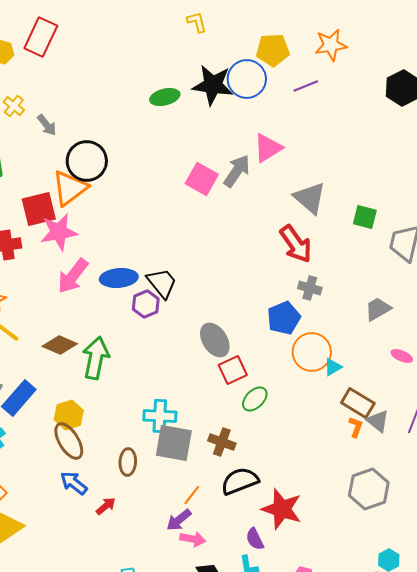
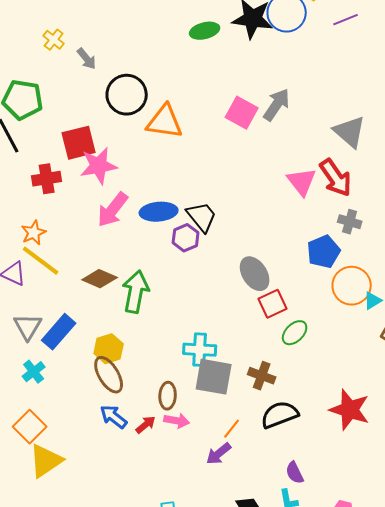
pink triangle: (268, 148) -> (302, 182), moved, turned -36
orange triangle: (70, 188) -> (165, 122), moved, turned 45
red arrow: (106, 506) -> (146, 425), moved
red star: (282, 509) -> (350, 410), moved
pink arrow: (193, 539) -> (177, 421), moved

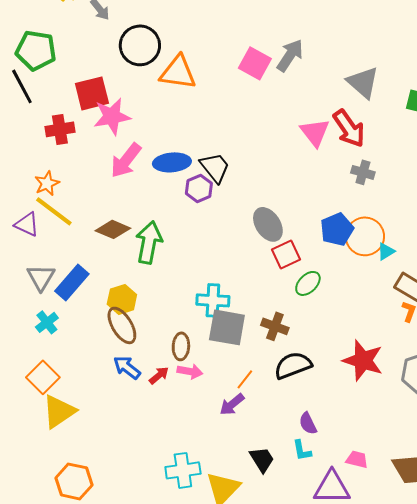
blue pentagon: (324, 252) -> (337, 229), moved

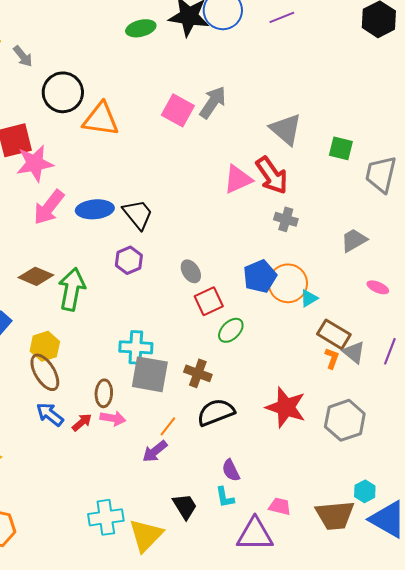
pink triangle: (315, 132) -> (238, 179), turned 44
purple hexagon: (199, 188) -> (129, 260), moved
gray ellipse: (268, 224) -> (191, 271), size x0.7

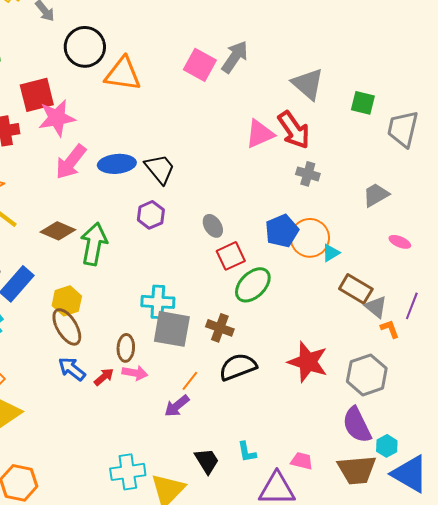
green ellipse: (231, 330) -> (253, 285), size x1.4
orange L-shape: (332, 358) -> (390, 329), moved, turned -40
purple semicircle: (231, 470) -> (357, 425), moved, size x1.6

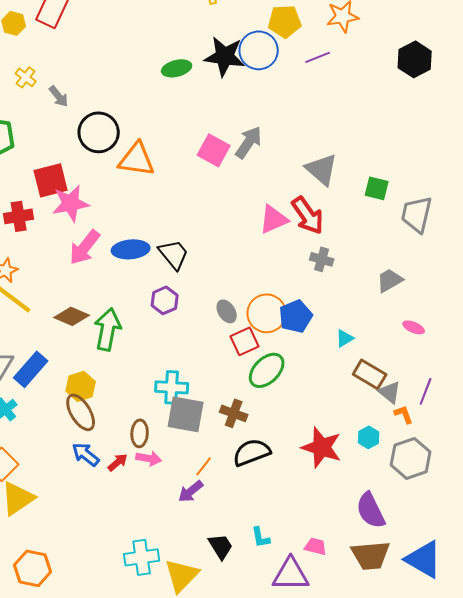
orange circle: (310, 238) -> (267, 313), moved
gray hexagon: (367, 375) -> (411, 458), moved
cyan hexagon: (387, 446) -> (369, 437), moved

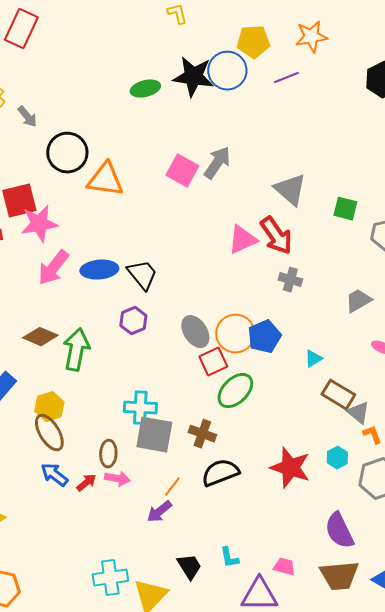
gray ellipse: (227, 311) -> (195, 332), size x1.4

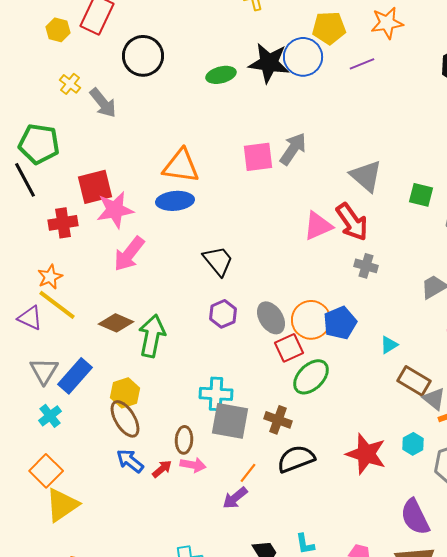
gray arrow: (27, 117) -> (103, 103), size x1.4
black circle: (67, 153) -> (143, 56), moved
pink square: (182, 171) -> (258, 157), turned -36
blue ellipse: (99, 270) -> (175, 201), moved
purple hexagon: (133, 321) -> (223, 314), moved

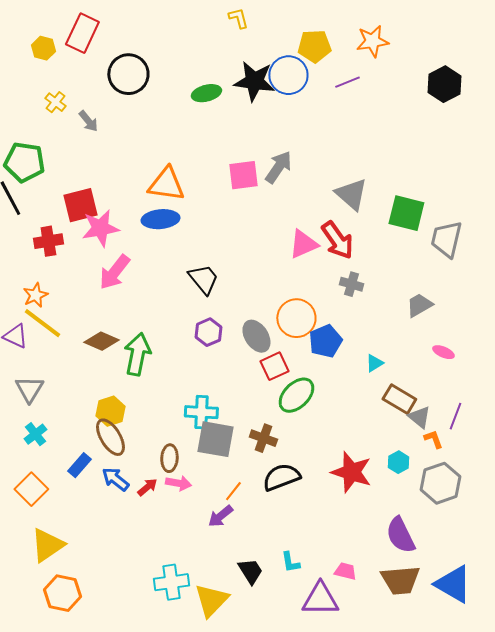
gray arrow: (103, 103) -> (88, 121), size x0.7
green square: (421, 195) -> (406, 213), size x1.5
orange circle: (311, 320) -> (296, 318), moved
blue rectangle: (75, 376) -> (79, 465), moved, size x0.7
yellow triangle: (62, 505) -> (47, 545), moved

